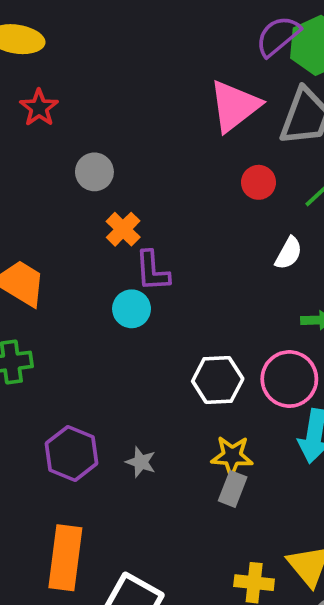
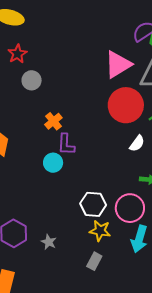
gray circle: (94, 172) -> (32, 80), moved
red circle: (259, 182) -> (126, 105), size x2.0
yellow star: (232, 456) -> (100, 231), moved

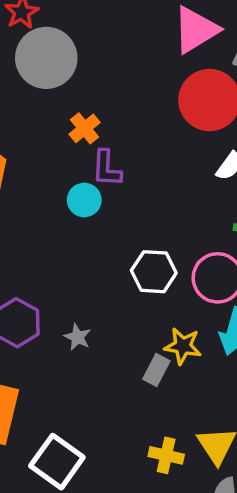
gray circle: (32, 80) -> (46, 58), size x1.8
yellow star: (100, 231) -> (183, 346), moved

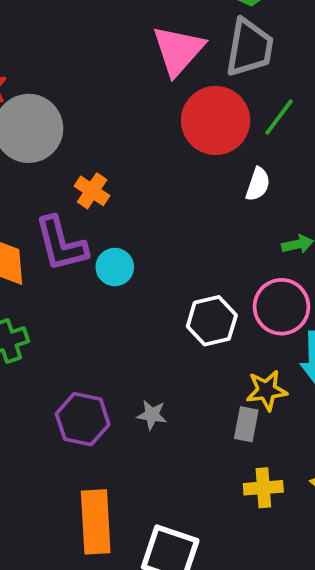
purple L-shape: (106, 168) -> (61, 244), moved, size x1.4
yellow cross: (166, 455) -> (263, 488), moved

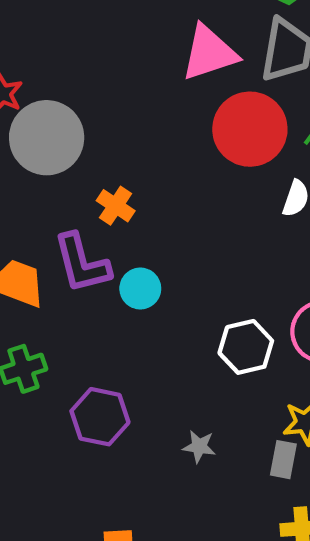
pink triangle: (178, 50) -> (209, 53), turned 30
gray star: (152, 415) -> (199, 446), moved
purple hexagon: (83, 419) -> (100, 417), moved

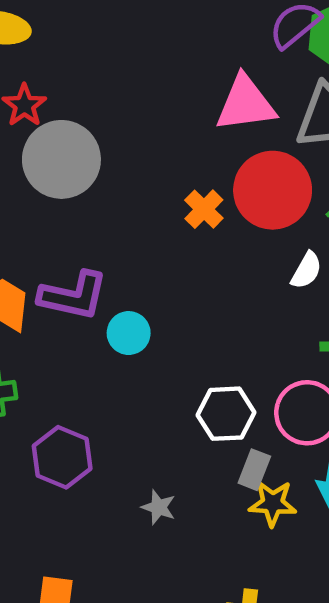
orange cross: (116, 206) -> (204, 209), moved
purple L-shape: (82, 263) -> (73, 296), turned -74
gray rectangle: (283, 460) -> (254, 470), moved

